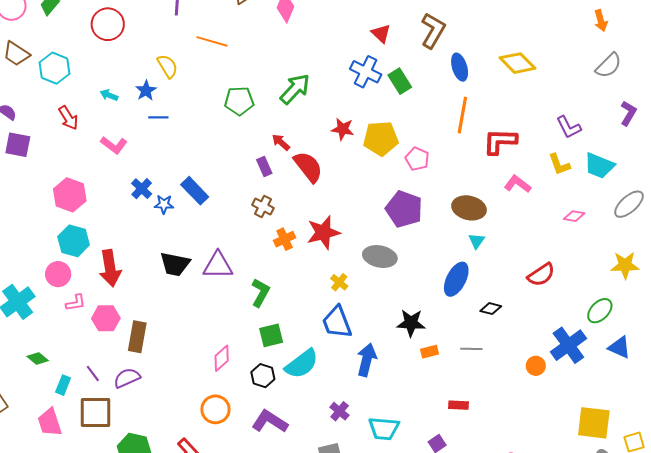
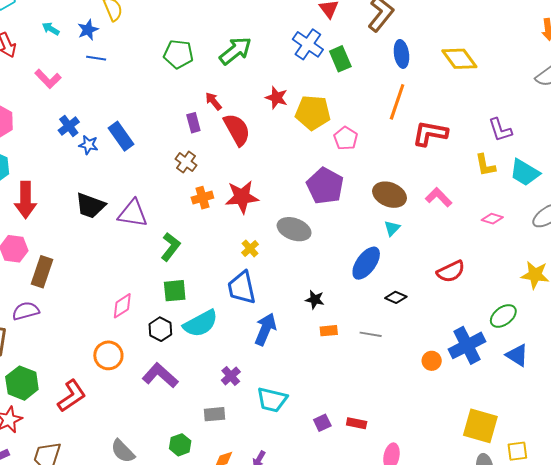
pink L-shape: (518, 184) -> (439, 197), moved
black star: (411, 323) -> (315, 300), size x0.7
red rectangle: (458, 405) -> (357, 423), moved

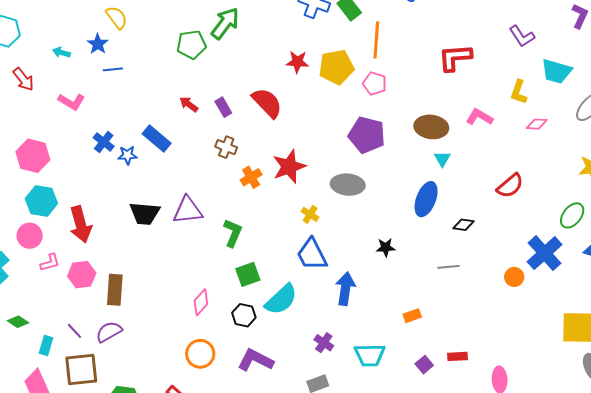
green arrow: (235, 51) -> (225, 23), moved
red arrow: (213, 101) -> (189, 104), moved
orange line: (397, 102) -> (376, 40), moved
yellow L-shape: (485, 165) -> (519, 92), moved, turned 45
orange rectangle: (329, 331) -> (412, 316), moved

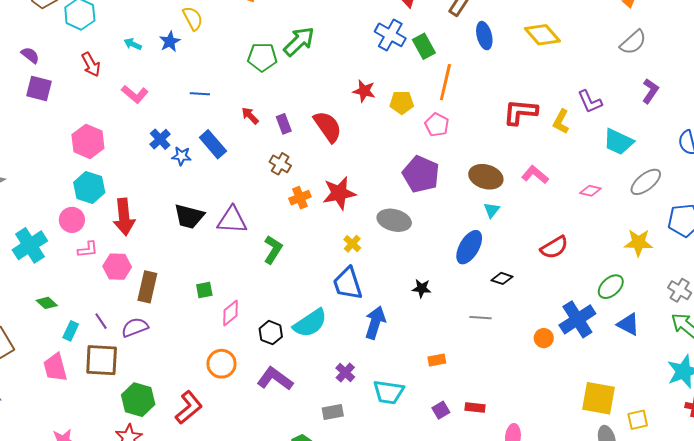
yellow pentagon: (336, 67) -> (402, 102), size x0.7
blue line: (113, 69) -> (200, 94), moved
yellow L-shape: (519, 92) -> (561, 122), moved
green square: (248, 274) -> (204, 290), moved, size x0.7

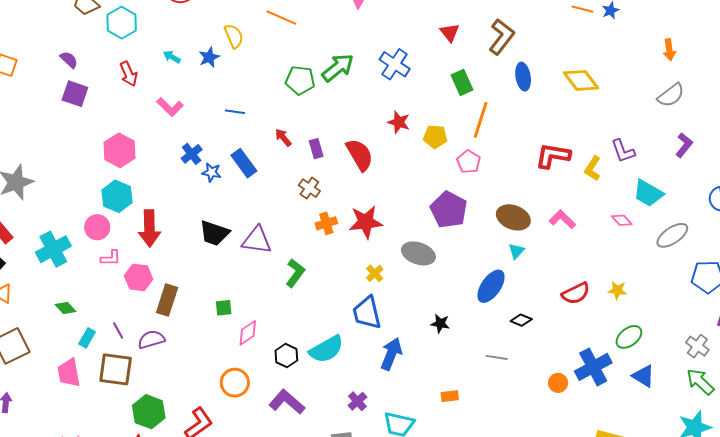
blue cross: (390, 35) -> (395, 64), moved
pink diamond: (590, 191) -> (622, 220), moved, turned 30
yellow star: (638, 243) -> (617, 290), moved, size x0.7

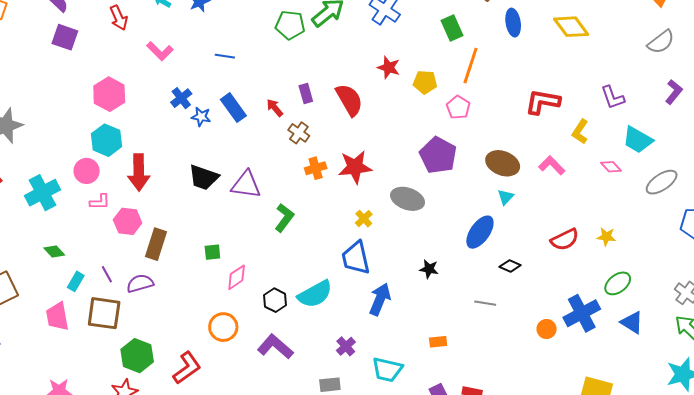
red arrow: (283, 138) -> (275, 108), moved
yellow L-shape: (593, 168) -> (580, 132), moved

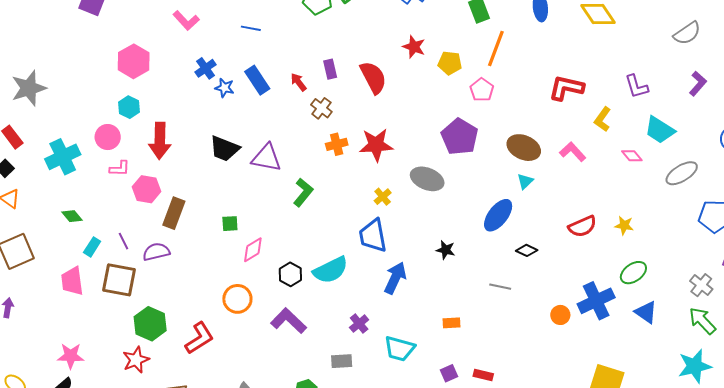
cyan hexagon: (106, 140) -> (129, 107), size x0.7

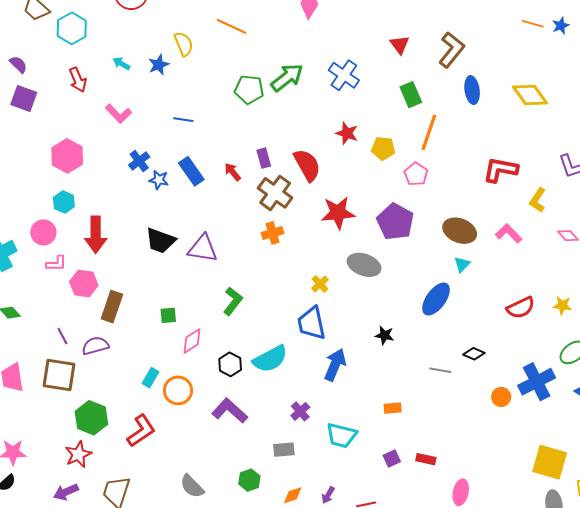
brown cross: (321, 108) -> (275, 193), moved, size x1.6
red star: (376, 145) -> (338, 213), moved
green L-shape: (303, 192) -> (233, 301), moved
cyan rectangle: (92, 247) -> (151, 378), moved
black diamond: (527, 250) -> (474, 354), moved

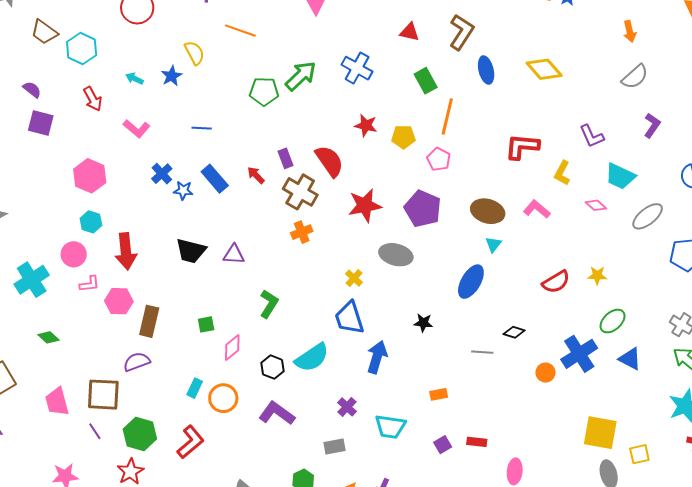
red triangle: (400, 45) -> (409, 32), turned -35
purple triangle: (203, 249) -> (234, 254), size x0.7
purple line: (62, 336) -> (95, 431), moved

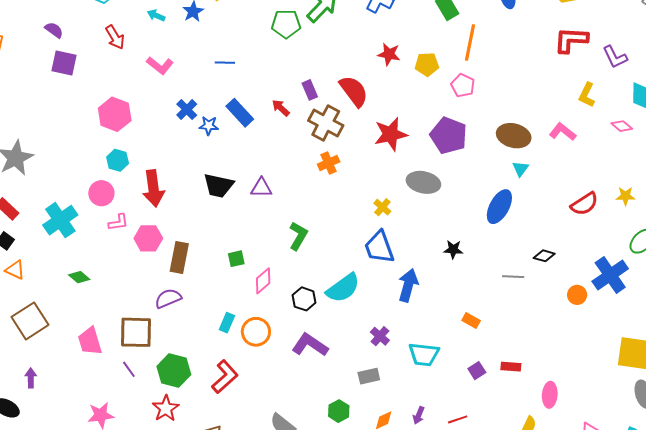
red L-shape: (522, 146) -> (571, 40), moved
orange rectangle: (439, 394) -> (471, 321), turned 42

